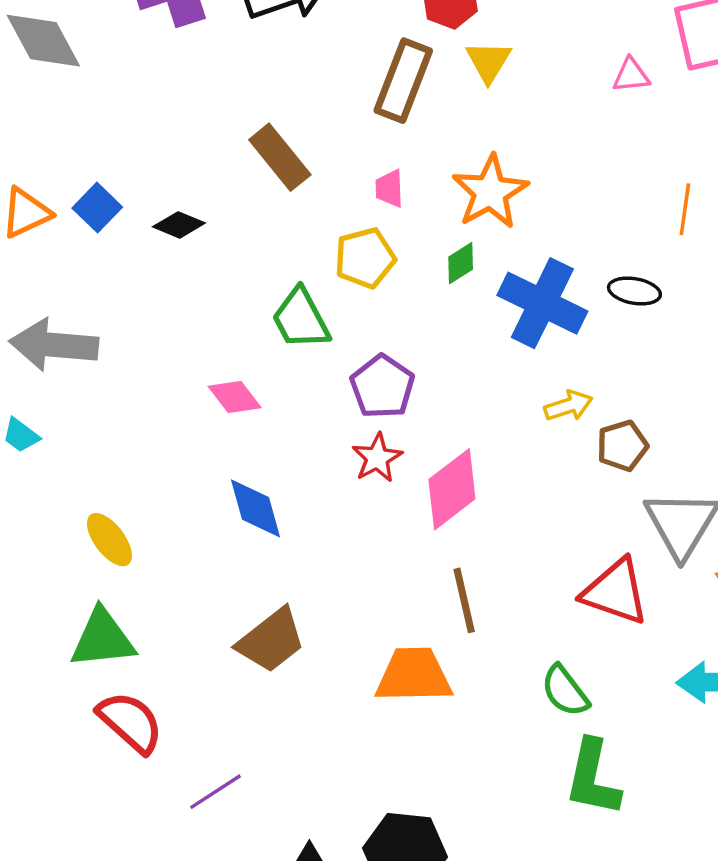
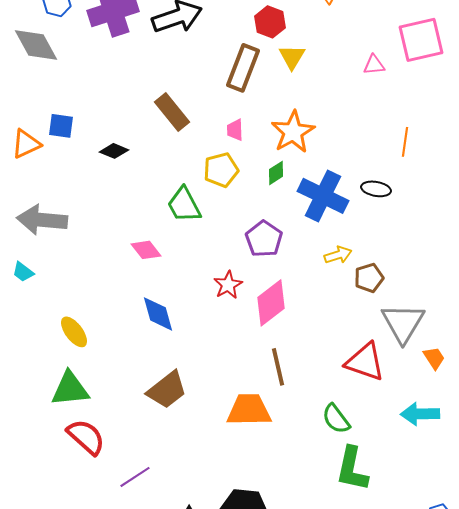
blue square: (97, 208) -> (61, 126), moved, turned -36
purple pentagon: (382, 387) -> (264, 239), moved

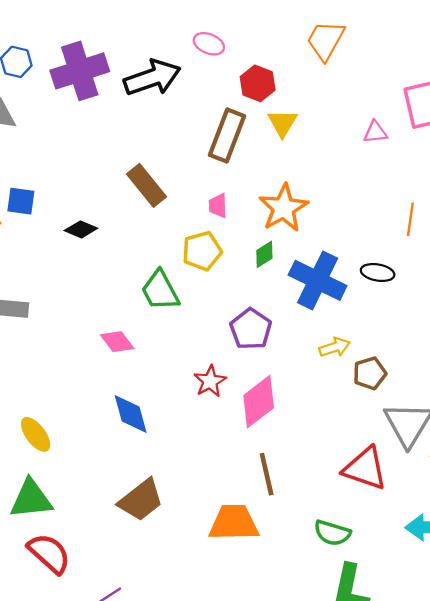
green semicircle: (336, 419) -> (332, 533), turned -36

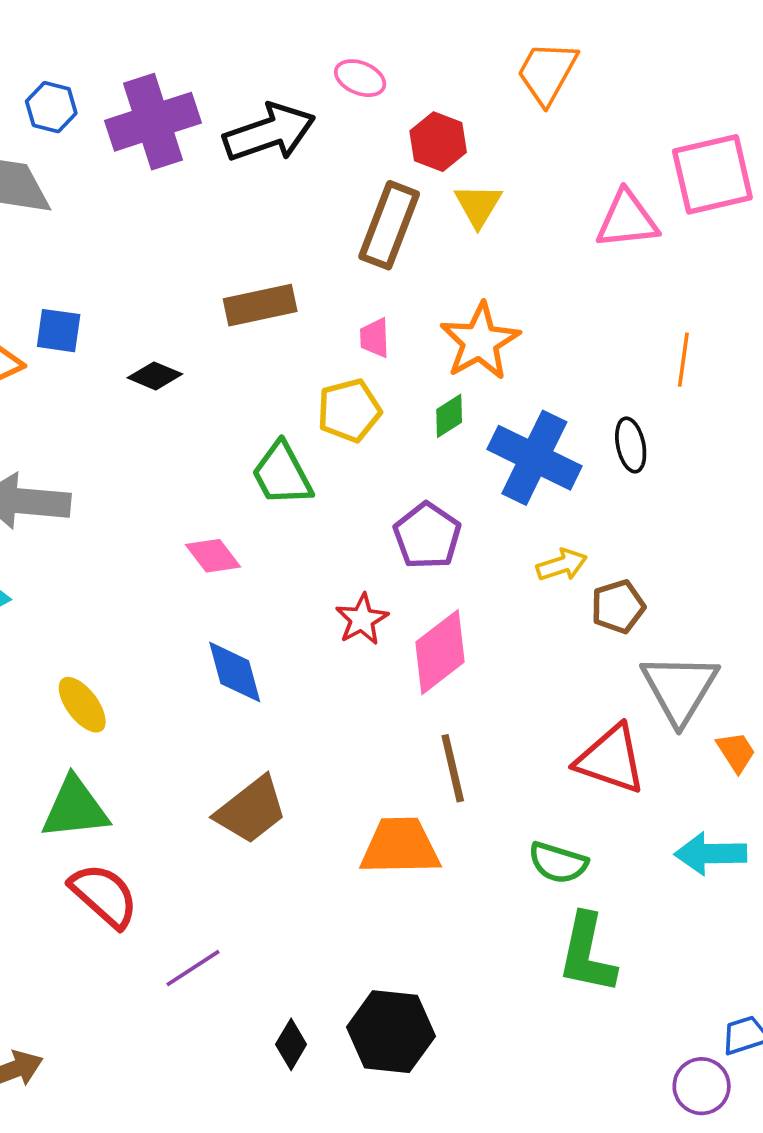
pink triangle: (375, 132) -> (627, 220), size x1.6
brown rectangle: (147, 185) -> (260, 305), turned -63
black ellipse: (378, 272) -> (631, 445), turned 68

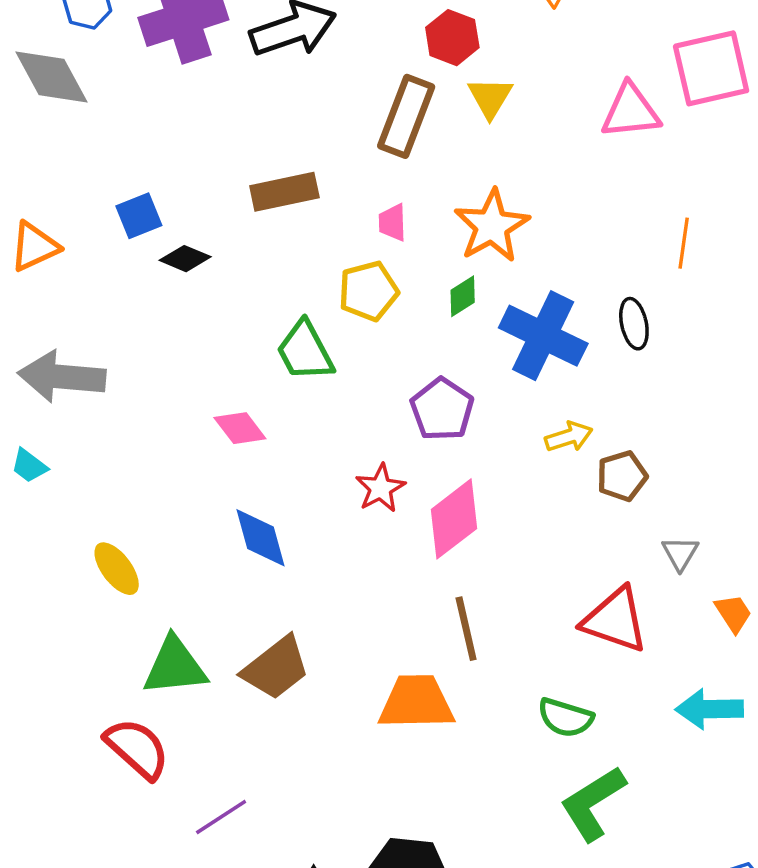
blue square: (59, 331) -> (139, 216), moved, turned -30
gray triangle: (680, 688) -> (680, 553), size x0.5
green triangle: (75, 808) -> (175, 666), moved
green L-shape: (587, 954) -> (593, 803), turned 46

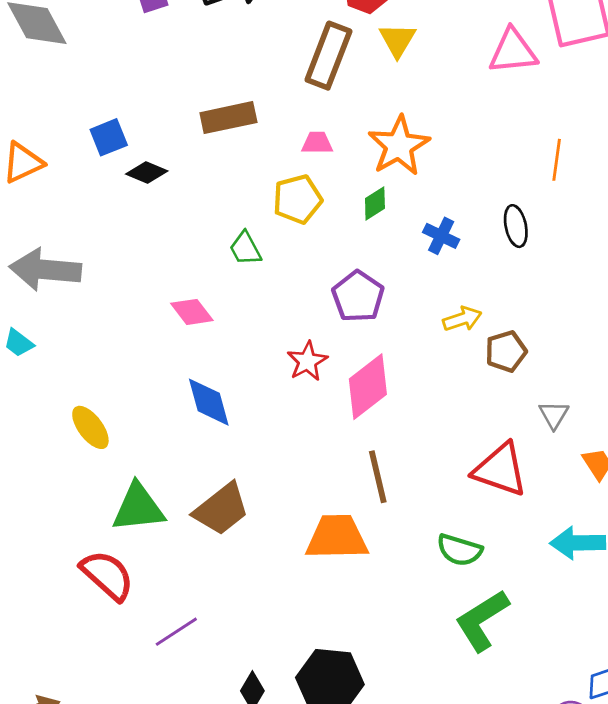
pink trapezoid: (392, 223) -> (317, 143), turned 92
blue cross: (543, 336) -> (441, 236), size x0.5
green trapezoid: (305, 351) -> (245, 249), size x0.7

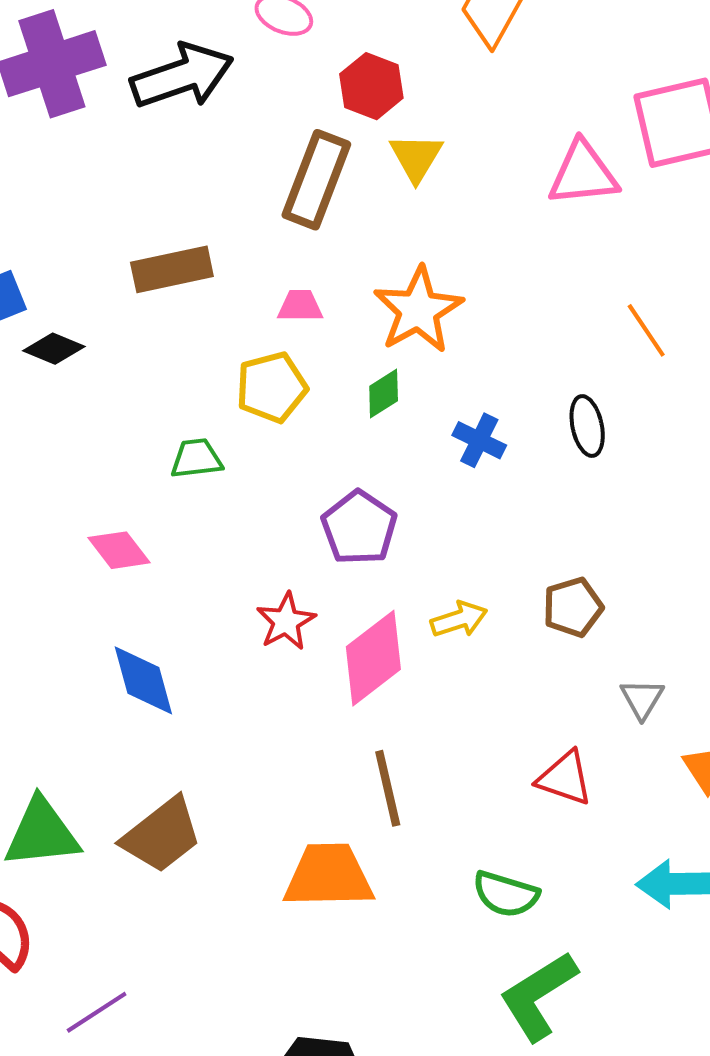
orange line: (557, 160) -> (646, 330), turned -42
green trapezoid: (245, 249) -> (196, 459), turned 111
yellow arrow: (462, 319) -> (459, 619), moved
red triangle: (500, 470) -> (565, 778), size x0.7

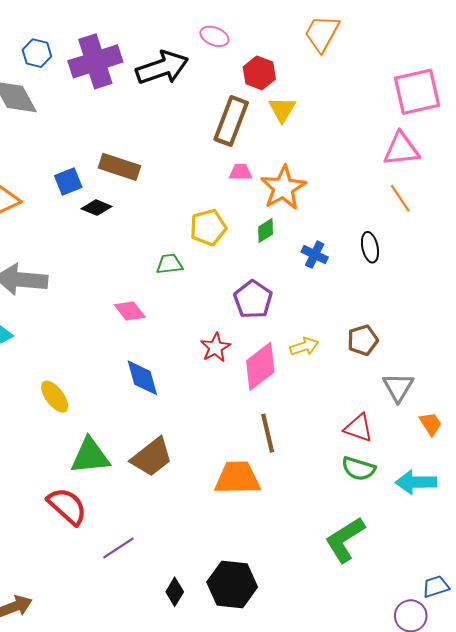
pink triangle: (583, 174) -> (401, 149), moved
brown rectangle: (172, 269) -> (119, 167), moved, turned 30
pink trapezoid: (300, 306) -> (241, 172), moved
gray triangle: (642, 699) -> (398, 387), size x1.4
green semicircle: (506, 894) -> (358, 469), moved

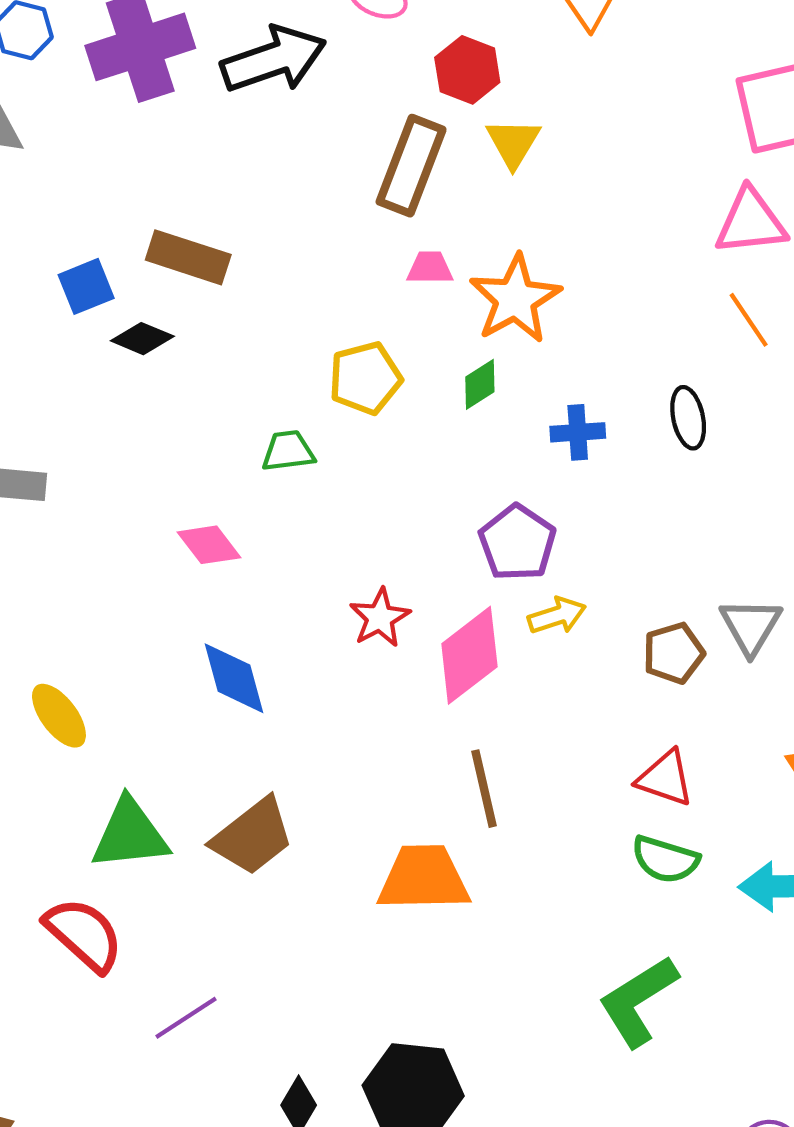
blue cross: (315, 255) -> (578, 432), turned -30
purple pentagon: (253, 299) -> (517, 543), moved
brown pentagon: (363, 340) -> (674, 653), moved
gray triangle: (398, 387) -> (751, 626), moved

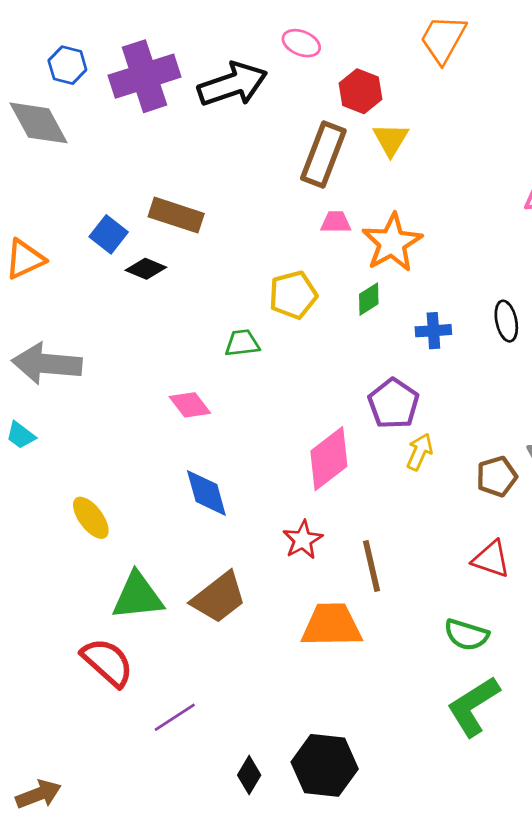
blue square: (86, 286) -> (109, 234), turned -30
yellow arrow: (557, 616) -> (420, 452), turned -48
red star: (380, 618) -> (303, 540), moved
pink diamond: (469, 655) -> (329, 459), moved
green semicircle: (665, 859) -> (466, 635), moved

